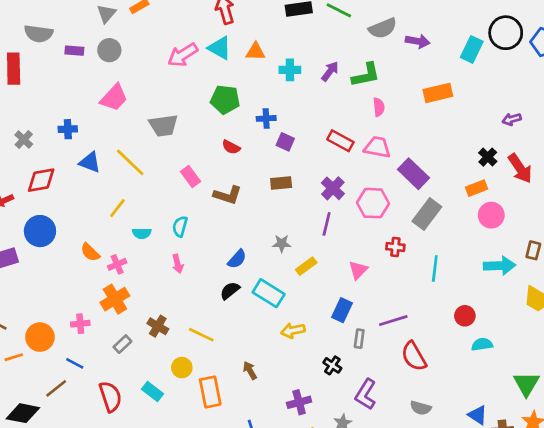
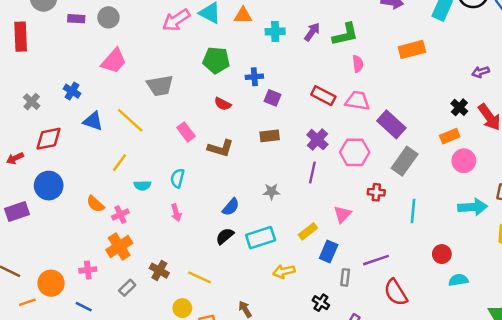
blue cross: (68, 129) -> (72, 91), turned 35
yellow rectangle: (306, 266) -> (308, 231), moved
cyan rectangle: (269, 293) -> (261, 238), turned -48

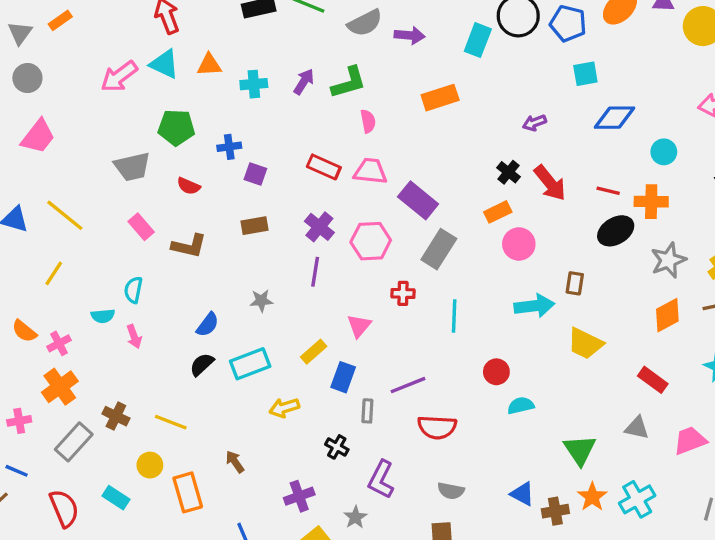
gray trapezoid: (160, 86) -> (132, 167), moved
cyan semicircle: (142, 185) -> (103, 316), moved
gray rectangle: (127, 288) -> (74, 442), size x1.6
red semicircle: (396, 292) -> (437, 427), turned -52

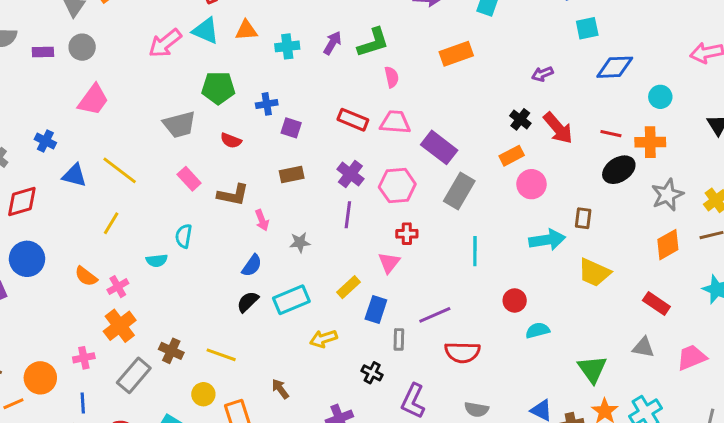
red cross: (403, 293) -> (407, 234), moved
pink arrow: (134, 337) -> (262, 220), moved
blue line: (17, 471) -> (83, 403), turned 65

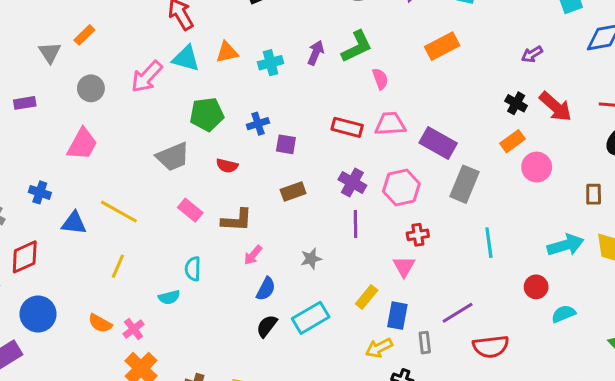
gray circle: (82, 47) -> (91, 88), moved
pink arrow: (262, 220) -> (253, 255), moved, turned 70
cyan arrow: (547, 240) -> (566, 245), moved
yellow arrow: (323, 339) -> (379, 348), moved

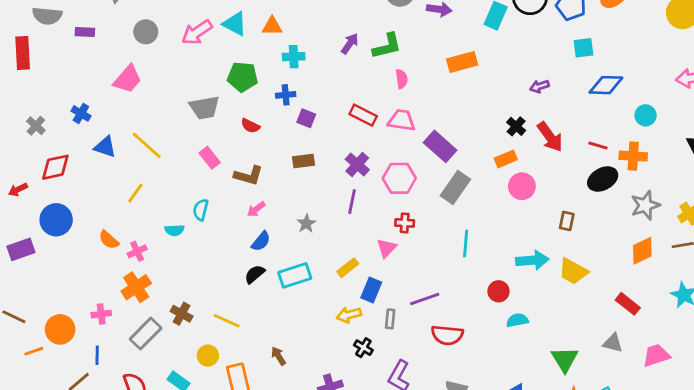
cyan cross: (271, 63) -> (294, 57), moved
gray star: (311, 259) -> (306, 224), turned -30

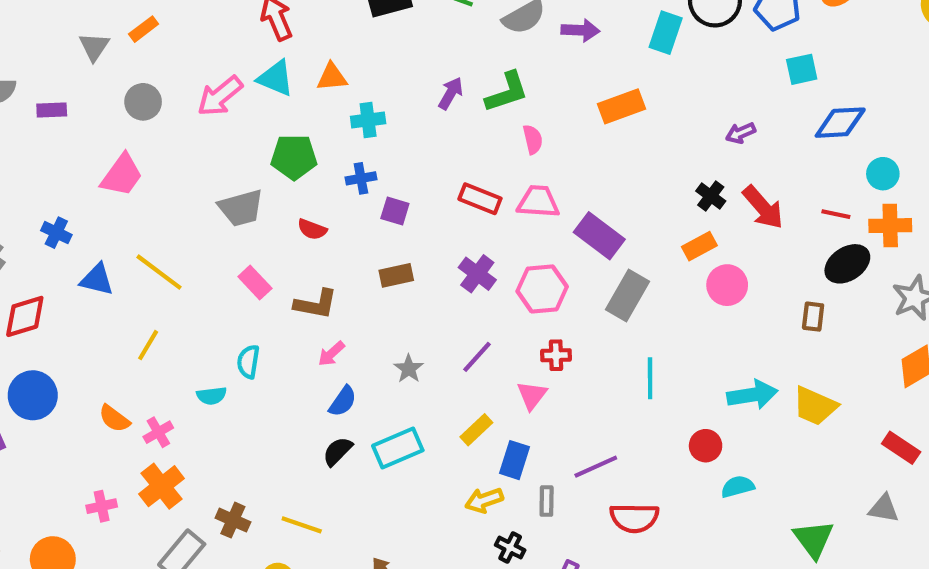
cyan circle: (646, 115) -> (883, 174), moved
purple line: (352, 202) -> (477, 357), moved, turned 35
brown rectangle: (567, 221) -> (813, 317), moved
pink cross: (101, 314) -> (102, 506), moved

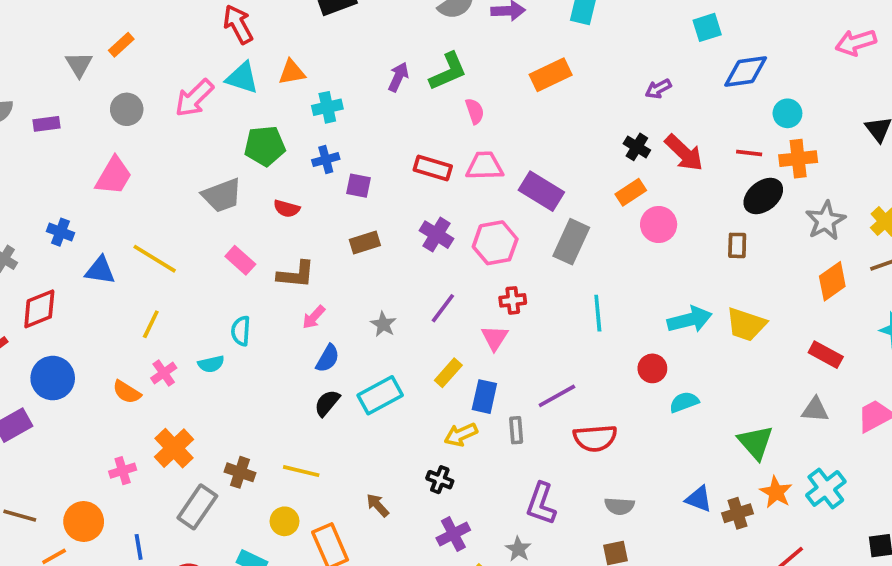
pink cross: (158, 432) -> (164, 373), moved
black cross: (510, 548) -> (440, 480), moved

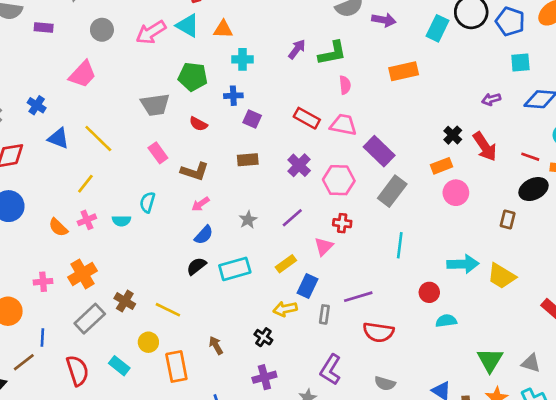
purple arrow: (658, 89) -> (491, 99), moved
gray triangle: (815, 410) -> (531, 363), moved

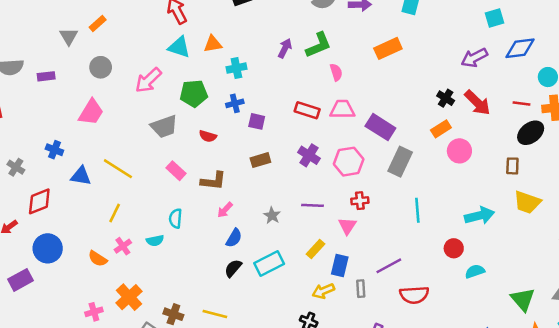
pink arrow: (151, 32) -> (148, 80), moved
purple arrow: (491, 99) -> (474, 58), size x1.5
purple line: (292, 218) -> (313, 205), turned 55
yellow trapezoid: (502, 276) -> (527, 202), moved

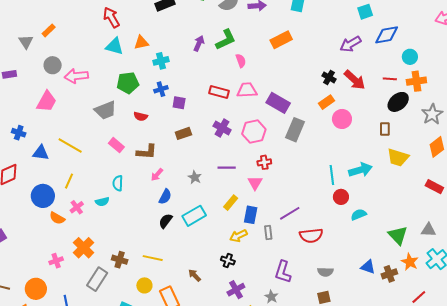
pink arrow: (148, 80) -> (76, 76), moved, turned 40
cyan line: (417, 210) -> (332, 175), moved
blue circle: (48, 248) -> (43, 196), moved

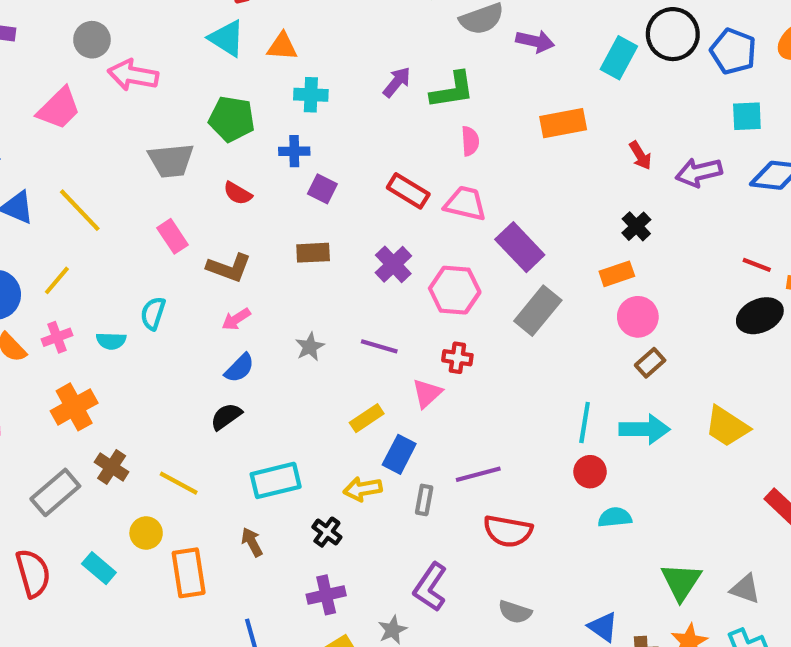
red arrow: (355, 80) -> (640, 155), moved, size x0.6
brown rectangle: (385, 129) -> (650, 363), moved, turned 32
cyan rectangle: (194, 216) -> (276, 480), moved
orange cross: (84, 248) -> (74, 407), moved

